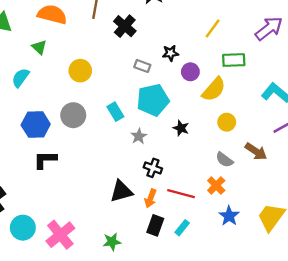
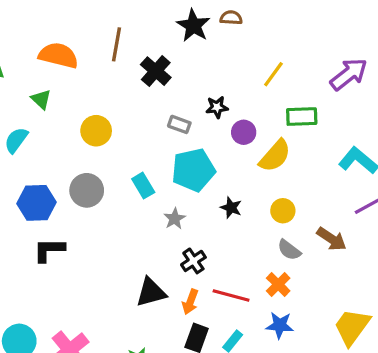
yellow circle: (227, 122) -> (283, 211), moved
black cross: (153, 168) -> (193, 261), turned 36
blue star: (229, 216) -> (280, 325), moved, turned -30

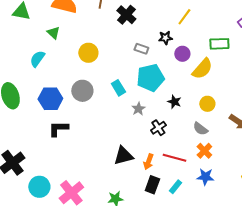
yellow line: (273, 74) -> (184, 17), moved
gray semicircle: (289, 250) -> (200, 129), moved
black cross: (193, 261) -> (158, 128), moved

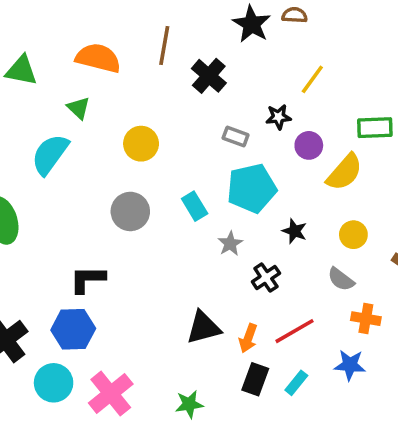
cyan semicircle: (37, 59) -> (50, 154), size x1.4
blue hexagon: (50, 99) -> (73, 329), moved
orange cross: (204, 151) -> (366, 319), moved, turned -35
red line: (174, 158) -> (295, 331), turned -45

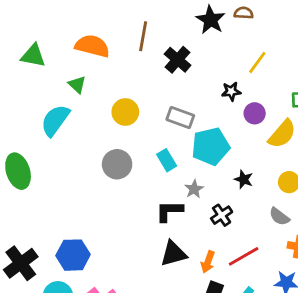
gray rectangle: (236, 137) -> (180, 117), moved, size x1.4
black L-shape: (87, 279) -> (169, 211), moved

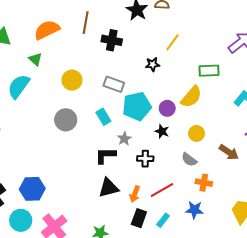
orange semicircle: (92, 46) -> (47, 30), turned -40
black cross: (178, 60) -> (112, 40), turned -30
purple circle: (255, 113) -> (167, 108), moved
black cross: (222, 215) -> (145, 159), turned 35

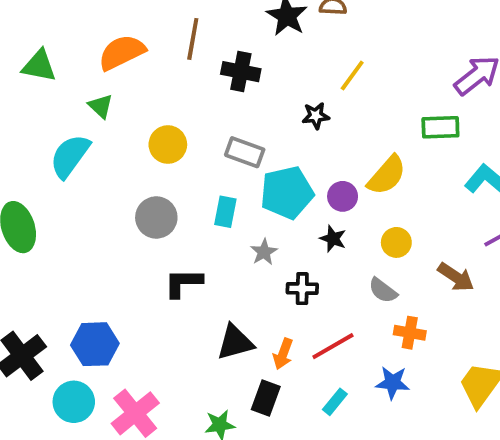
green rectangle: (209, 71) -> (440, 127), moved
cyan rectangle: (103, 117) -> (225, 212), turned 42
black L-shape: (105, 155) -> (183, 283), moved
black rectangle: (139, 218) -> (266, 398), moved

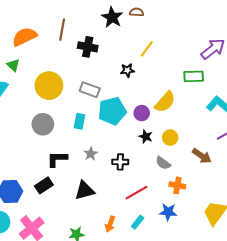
yellow circle: (168, 145) -> (49, 86), size x1.4
black star: (333, 239) -> (146, 137), moved
gray star: (264, 252) -> (91, 154), moved
orange arrow: (283, 354) -> (110, 224), moved
black rectangle: (266, 398) -> (44, 185), moved, turned 36

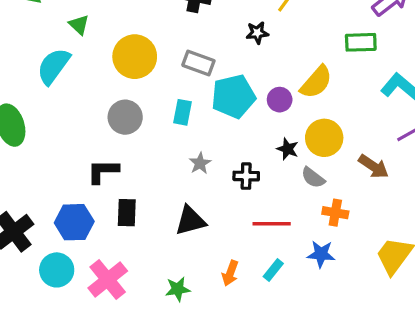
black star: (146, 137) -> (288, 149), moved
yellow circle: (170, 138) -> (324, 138), size x1.5
black L-shape: (57, 159) -> (103, 171), moved
black rectangle: (44, 185) -> (127, 213), turned -54
red line: (137, 193) -> (272, 224), turned 30

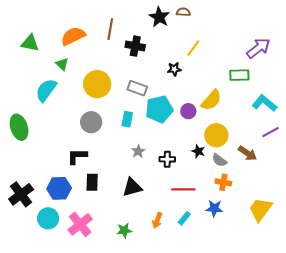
black star: (288, 149) -> (198, 151), moved
gray semicircle: (313, 178) -> (219, 160), moved

